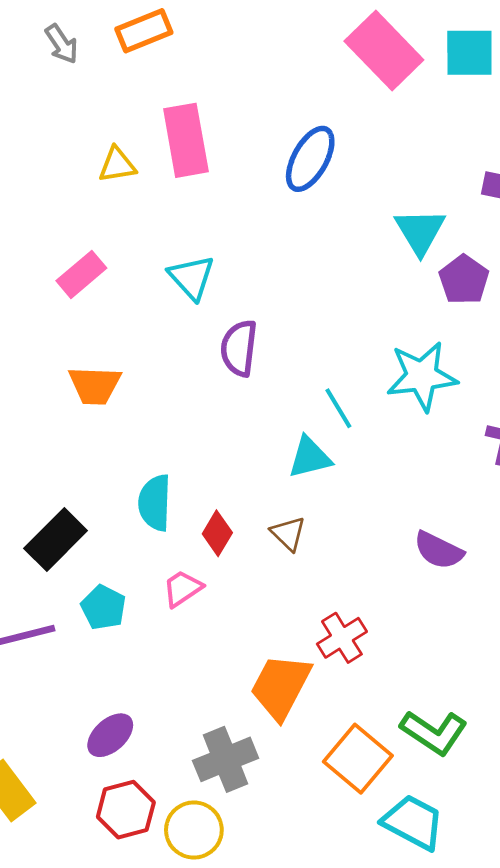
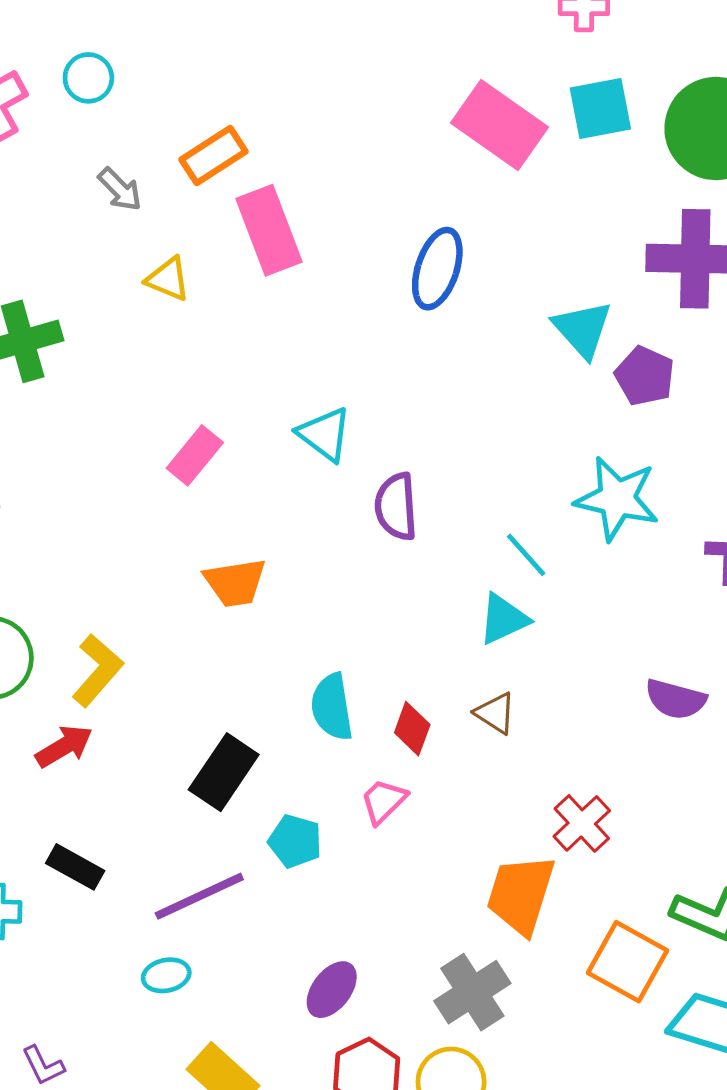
pink rectangle: (186, 140) -> (269, 230), moved
yellow triangle: (117, 165) -> (168, 279), moved, turned 42
cyan star: (422, 376) -> (617, 499), turned 30

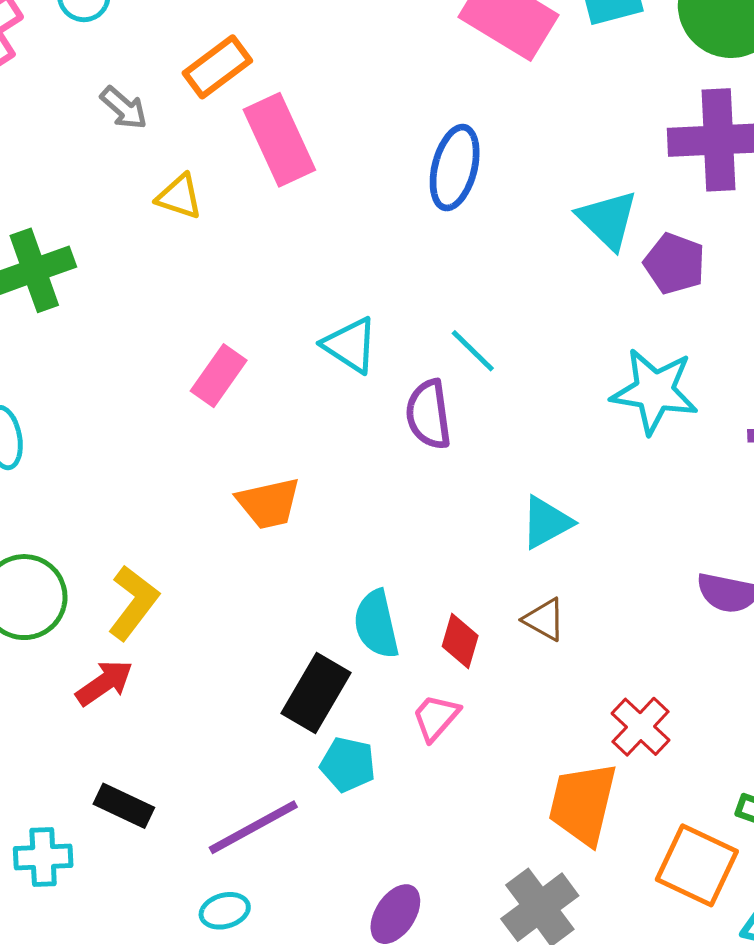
cyan line: (526, 555) -> (473, 351), moved
black rectangle: (224, 772) -> (316, 693), moved

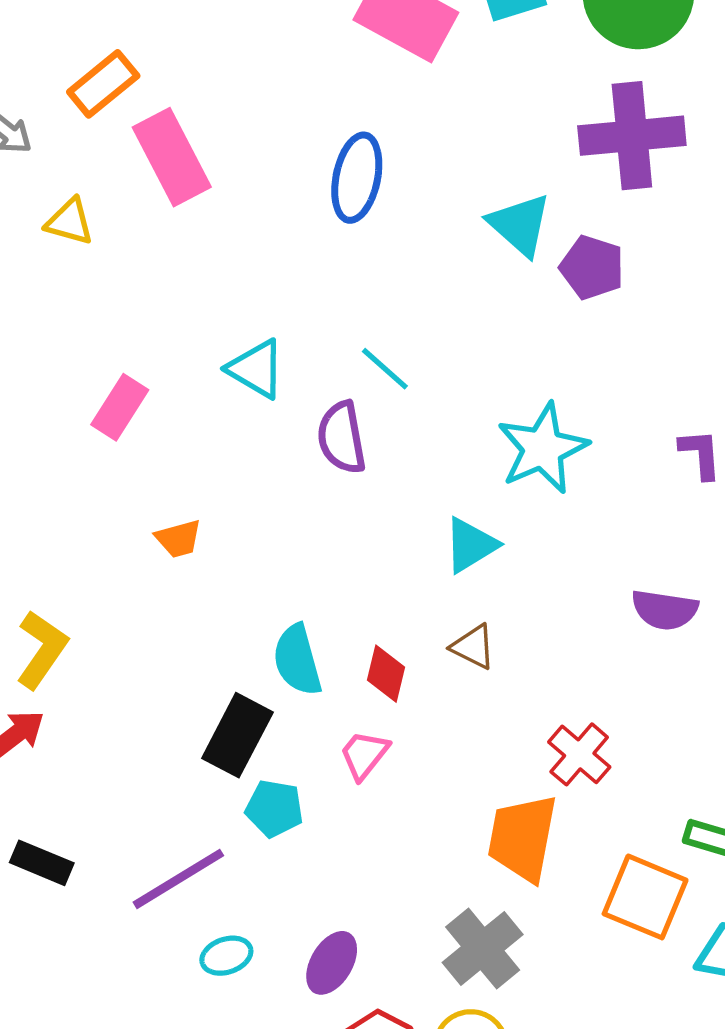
cyan star: (654, 391) -> (543, 448), moved, turned -30
orange trapezoid: (269, 503) -> (179, 539), size x0.7
cyan ellipse: (225, 911) -> (226, 956), moved

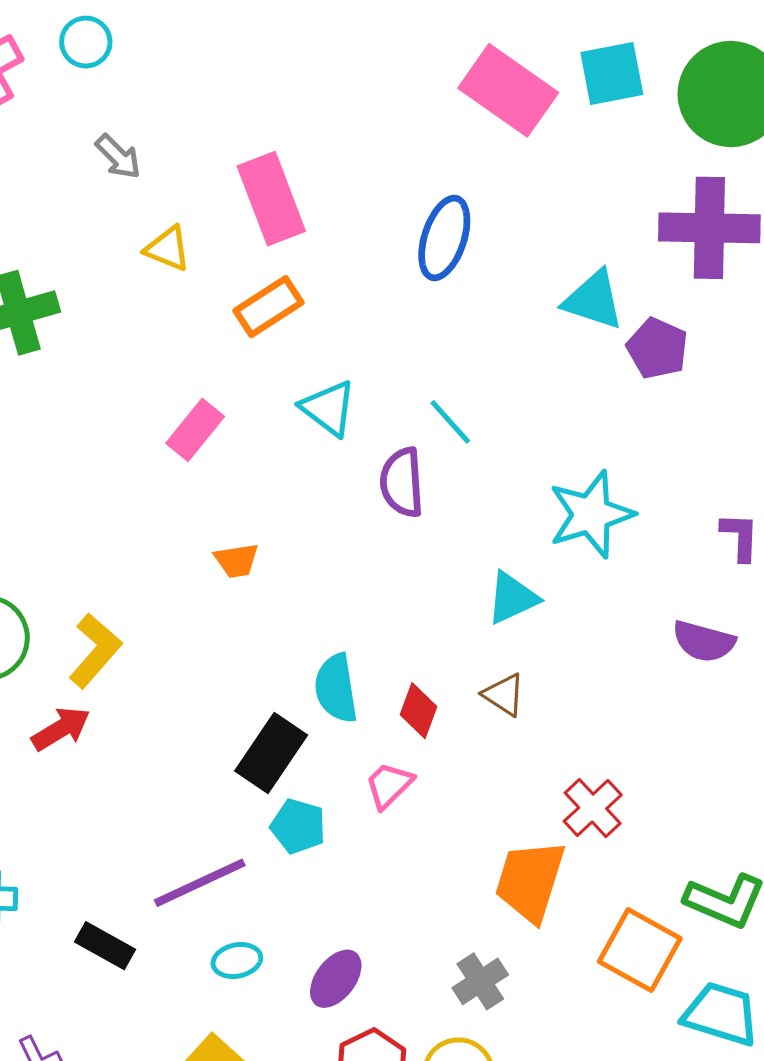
orange rectangle: (103, 84) -> (269, 307), moved
cyan triangle: (520, 225) -> (593, 300), turned -30
purple semicircle: (665, 610) -> (704, 641), moved
black rectangle: (42, 863) -> (105, 946), moved
gray cross: (483, 948) -> (480, 981), size x0.7

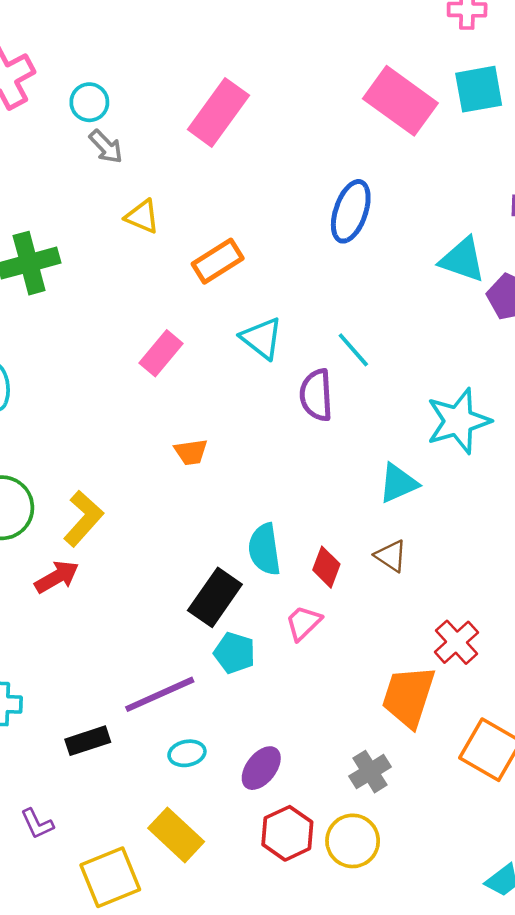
cyan circle: (86, 42) -> (89, 102), moved
pink rectangle: (271, 199) -> (218, 112), moved, turned 56
black rectangle: (105, 946) -> (88, 741), turned -48

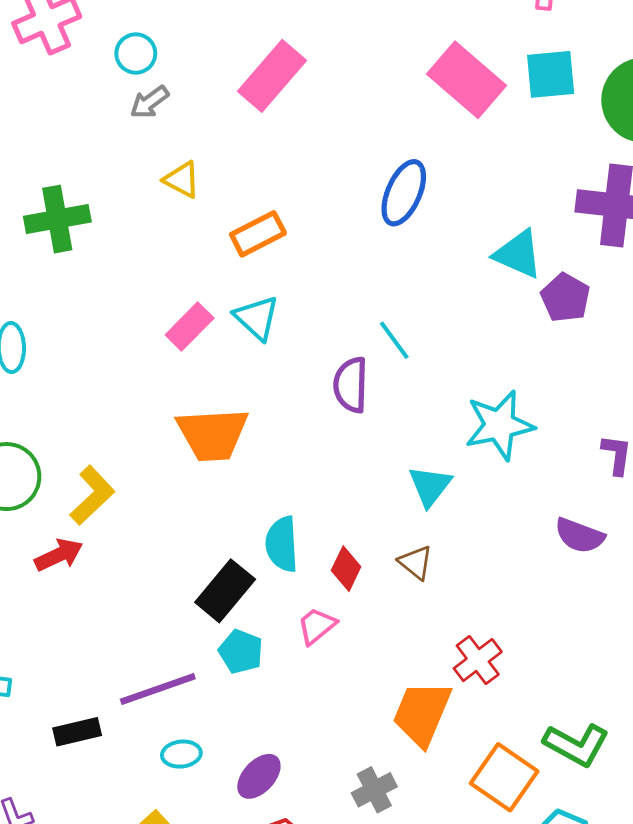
gray arrow: (106, 147) -> (149, 102), turned 93
cyan triangle: (262, 338) -> (257, 318), moved
orange trapezoid: (191, 452) -> (212, 434), size x2.0
cyan triangle: (398, 483) -> (430, 486), turned -33

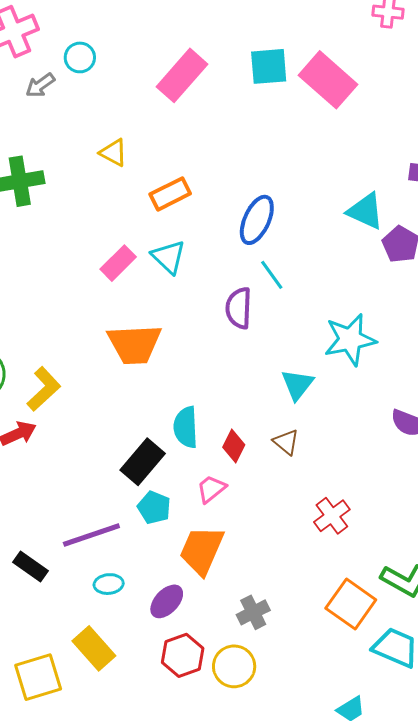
cyan square: (551, 74) -> (269, 66), moved
gray arrow: (149, 102) -> (40, 85), moved
blue ellipse: (404, 193) -> (257, 220), moved
orange trapezoid: (422, 713) -> (202, 550), moved
black rectangle: (77, 732) -> (30, 566), turned 48

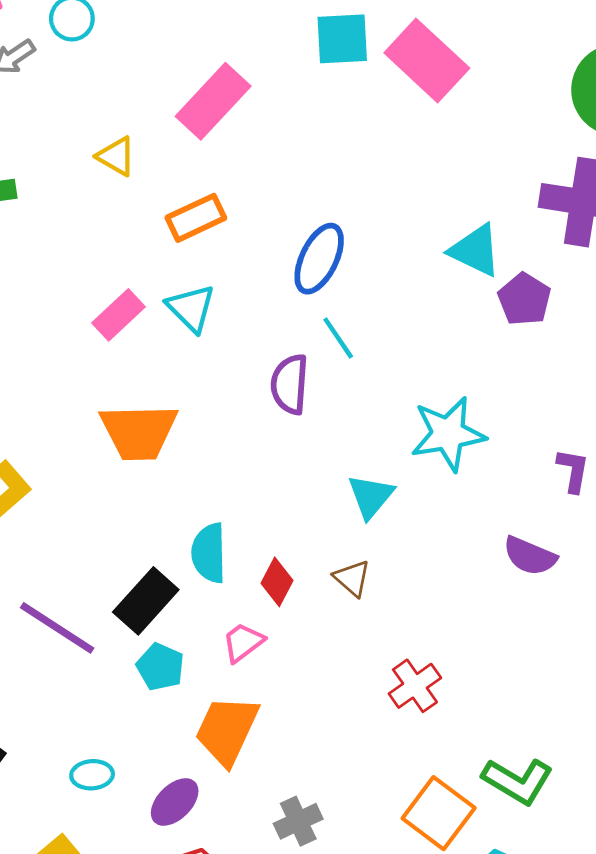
pink rectangle: (182, 75) -> (213, 101), moved
purple line: (91, 535) -> (57, 628), moved, turned 50

